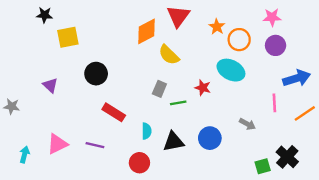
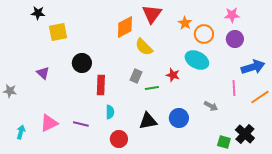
red rectangle: (114, 112) -> (101, 85), moved, turned 60
cyan semicircle: (147, 131) -> (110, 112), moved
green square: (263, 166) -> (224, 142), turned 32

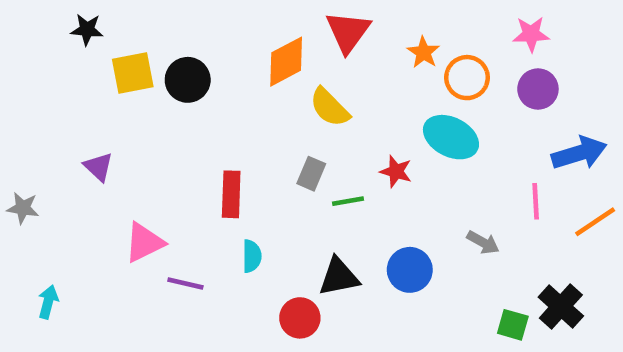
black circle: (82, 63) -> (188, 80), moved
pink triangle: (49, 123) -> (144, 242), moved
red circle: (119, 139) -> (300, 318), moved

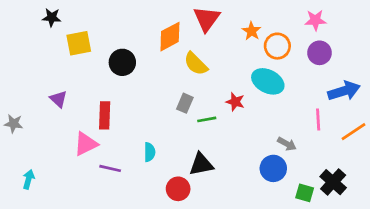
black circle: (188, 80) -> (122, 62), moved
red rectangle: (231, 194) -> (105, 115), moved
blue circle: (410, 270) -> (273, 168), moved

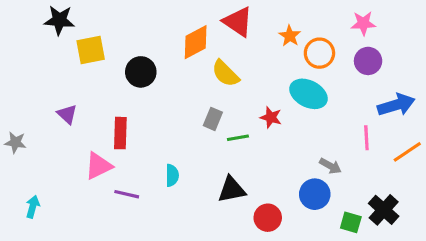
black star: (52, 17) -> (59, 20), size x1.4
red triangle: (207, 19) -> (238, 22), turned -32
red circle: (178, 189) -> (268, 218), moved

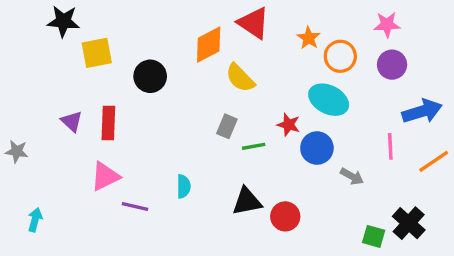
red rectangle: (120, 133) -> (108, 123), moved
blue circle: (315, 194) -> (317, 148), moved
red circle: (268, 218) -> (285, 216), moved

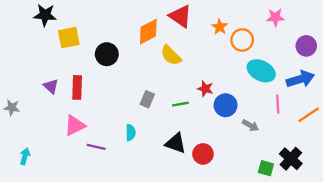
purple circle: (392, 65) -> (306, 46), moved
cyan ellipse: (329, 100) -> (261, 71), moved
gray rectangle: (227, 126) -> (147, 99), moved
black triangle: (247, 201) -> (176, 143), turned 30

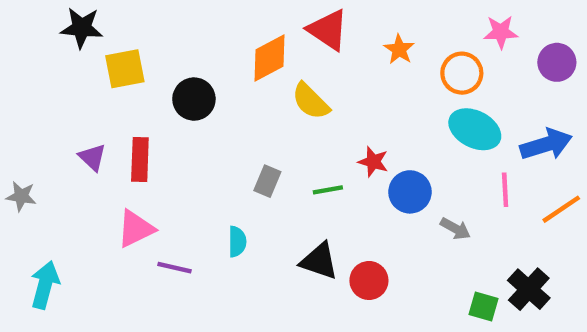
orange circle: (242, 40) -> (462, 73), moved
purple circle: (306, 46) -> (557, 62), moved
cyan arrow: (25, 156) -> (45, 285), size x1.5

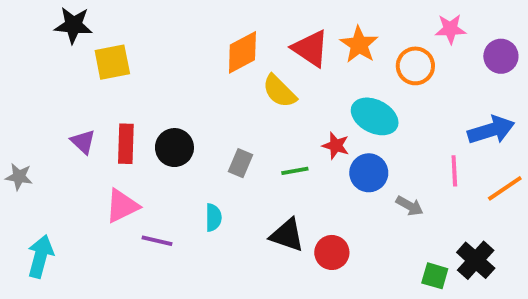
red triangle: (328, 30) -> (310, 48), moved
orange star: (399, 49) -> (359, 45), size x1.4
black circle: (194, 99) -> (174, 148), moved
cyan ellipse: (475, 129) -> (375, 116), moved

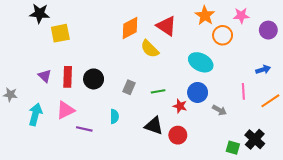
orange star: (359, 45) -> (205, 16), moved
blue arrow: (491, 130) -> (263, 70), size x0.6
red star: (336, 146) -> (180, 106), moved
cyan arrow: (40, 256) -> (35, 114), moved

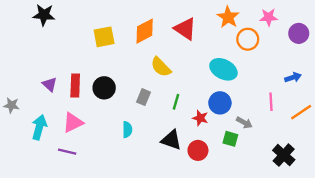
yellow square: (60, 33) -> (104, 37), moved
yellow semicircle: (150, 49) -> (161, 67), moved
green line: (158, 91) -> (176, 102), turned -64
purple line: (84, 129) -> (67, 152), moved
green square: (233, 148) -> (230, 139), moved

